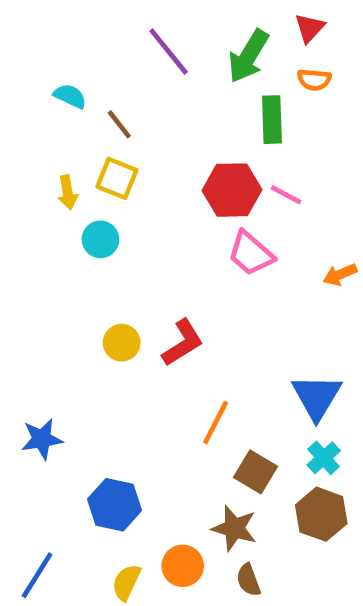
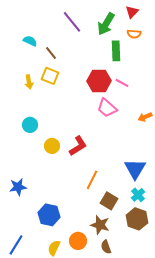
cyan circle: (100, 239) -> (30, 125), moved

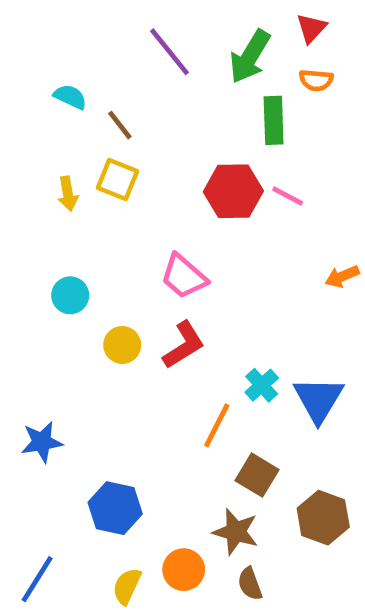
pink trapezoid: (107, 108) -> (184, 276), moved
cyan cross: (138, 195) -> (262, 385), moved

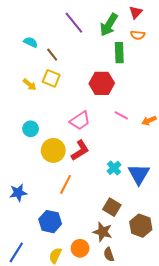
yellow arrow: (68, 194) -> (30, 84), turned -40
pink line: (288, 196) -> (121, 115), moved
pink trapezoid: (184, 276) -> (80, 121), turned -75
yellow circle: (122, 345) -> (53, 150), size x1.5
orange line: (217, 425) -> (66, 184), moved

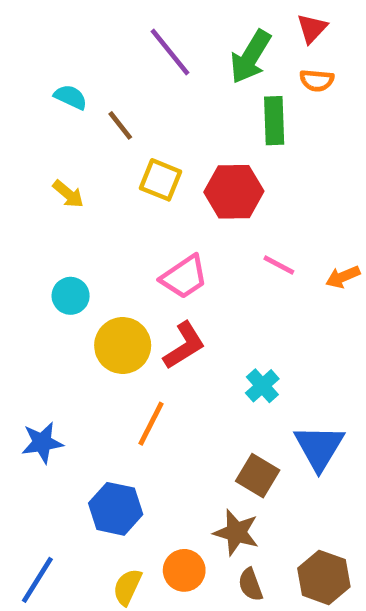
yellow square: (51, 78) -> (161, 180), moved
blue triangle: (139, 174) -> (319, 447), moved
brown hexagon: (141, 226) -> (324, 577), moved

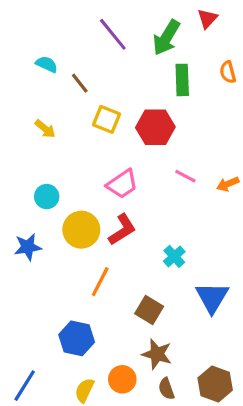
orange semicircle: (317, 80) -> (228, 72), moved, turned 70
blue star: (42, 443) -> (28, 247), moved
brown square: (258, 476) -> (149, 310), moved

